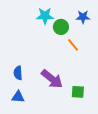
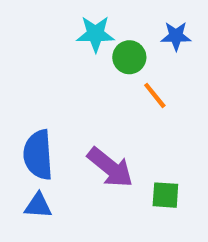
blue semicircle: (18, 73) -> (38, 155), size x1.6

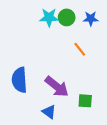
green circle: (129, 57) -> (67, 17), moved
blue triangle: (38, 206) -> (49, 112), moved, turned 32

